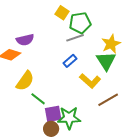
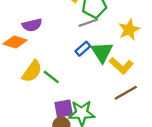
green triangle: (106, 61) -> (102, 52), moved
yellow L-shape: (90, 81) -> (121, 66), moved
green line: (38, 99) -> (51, 77), moved

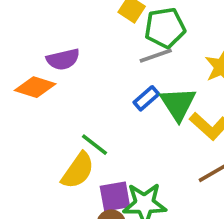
yellow semicircle: (32, 71) -> (78, 171), moved

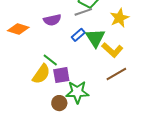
purple semicircle: (63, 59) -> (52, 20), moved
purple square: (115, 197) -> (61, 75), moved

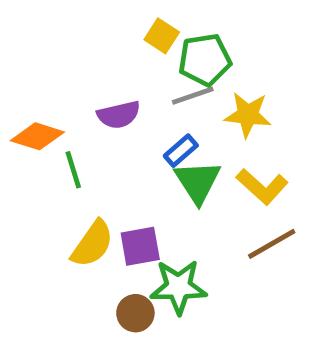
yellow star: (119, 18) -> (248, 115), moved, turned 30
green triangle: (95, 38) -> (198, 182), moved
green line: (50, 60) -> (73, 170), moved, turned 35

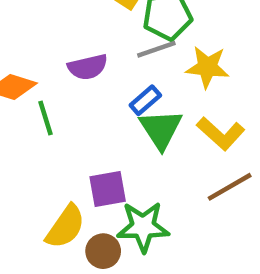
yellow semicircle: (92, 244) -> (65, 227), moved

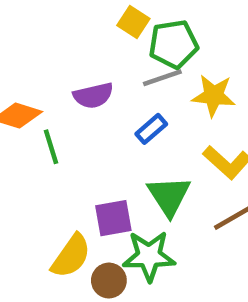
green triangle: (161, 129) -> (169, 196), moved

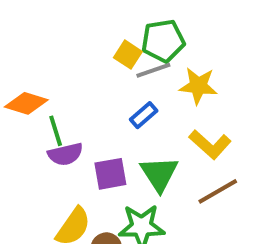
yellow square: (133, 22) -> (128, 55), moved
purple semicircle: (93, 96) -> (65, 154), moved
purple square: (113, 218) -> (110, 174), moved

